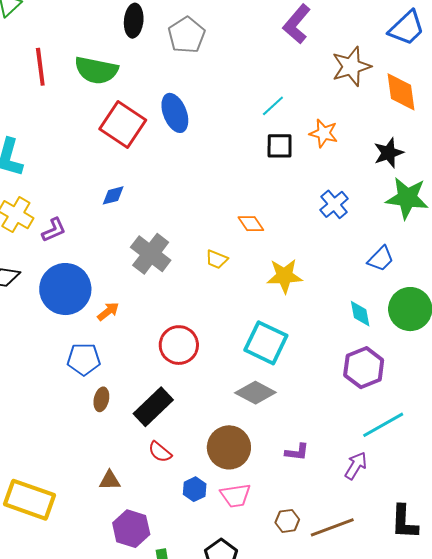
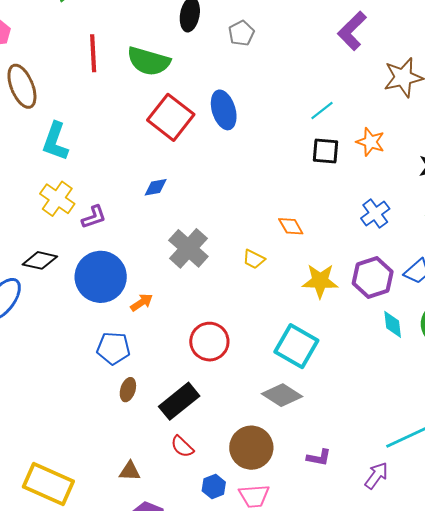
gray pentagon: (187, 35) -> (241, 33), size x0.7
purple hexagon: (364, 368) -> (373, 278), moved

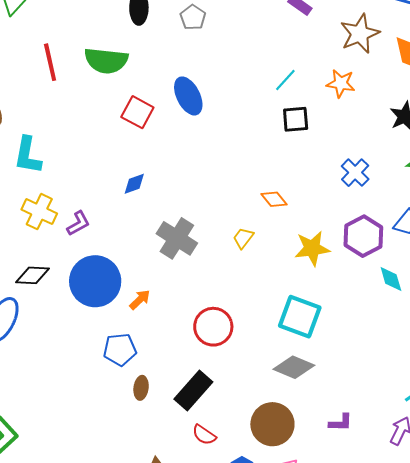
red square: (171, 117) -> (137, 112), size x0.7
orange star: (370, 142) -> (341, 83), moved
yellow trapezoid: (254, 259) -> (243, 238), turned 110

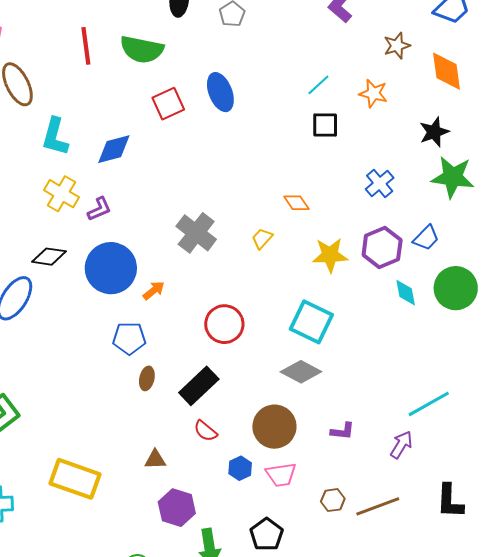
brown star: (360, 34) -> (397, 46), size x0.7
red square: (137, 112) -> (168, 104), turned 32
blue diamond: (134, 184) -> (114, 149), moved, size x1.5

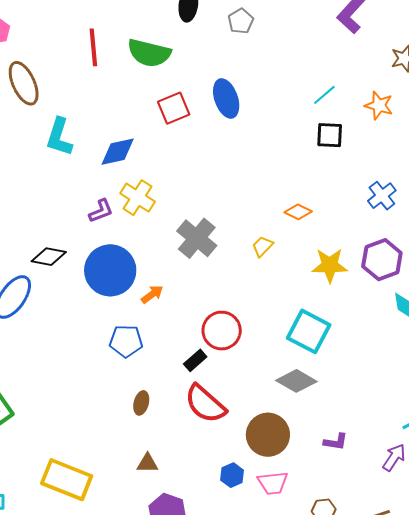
yellow cross: (62, 194) -> (138, 198), moved
orange diamond: (296, 203) -> (298, 212), turned -32
brown ellipse: (147, 378) -> (141, 403), moved
black rectangle: (199, 386) -> (195, 360), moved, size x0.6
red semicircle: (205, 431) -> (205, 404), moved, size x1.8

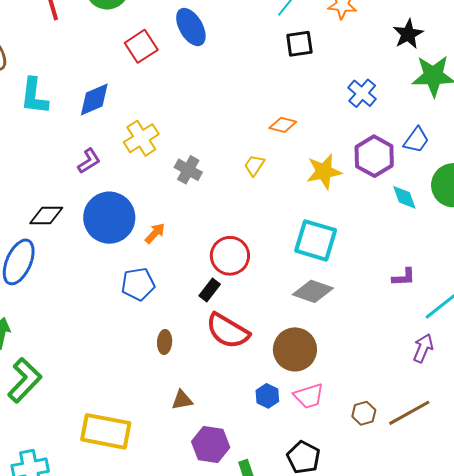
yellow cross: (138, 198) -> (141, 138), moved, turned 36
gray cross: (197, 238) -> (188, 170), size x0.7
purple L-shape: (336, 442) -> (404, 277), moved

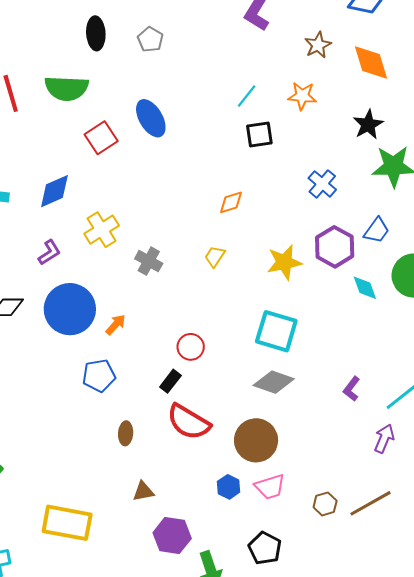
orange diamond: (283, 125) -> (231, 202), moved, turned -32
red circle: (230, 256) -> (191, 347), size x0.7
purple L-shape: (404, 277) -> (352, 389), moved, turned 130

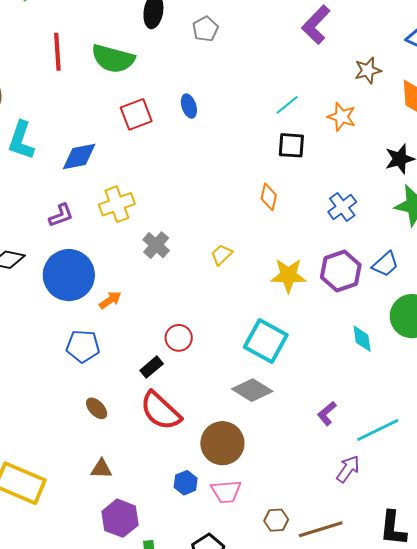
blue ellipse: (151, 118) -> (189, 106), size x0.6
orange diamond: (231, 202) -> (269, 197), moved, turned -72
cyan diamond: (365, 288) -> (362, 339), moved
brown ellipse: (126, 433) -> (97, 408), turned -60

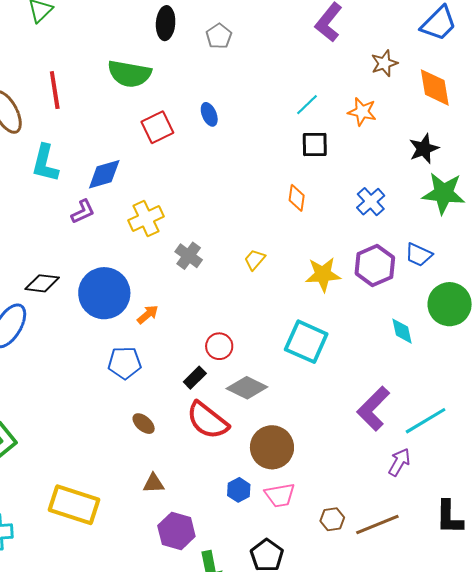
red line: (57, 52) -> (55, 90), moved
purple L-shape: (61, 215) -> (83, 212), moved
blue trapezoid: (385, 264) -> (419, 255), turned 72
gray diamond: (252, 390) -> (247, 388), moved
purple L-shape: (327, 413) -> (373, 409), size x1.8

